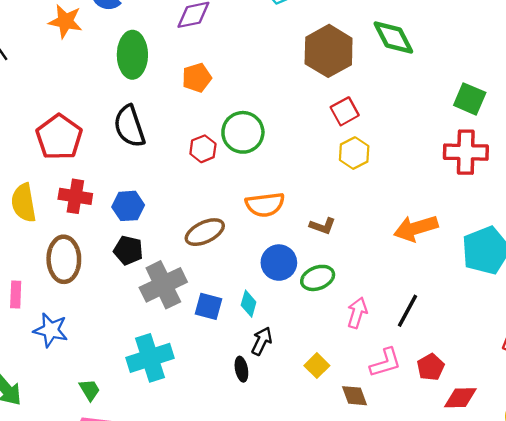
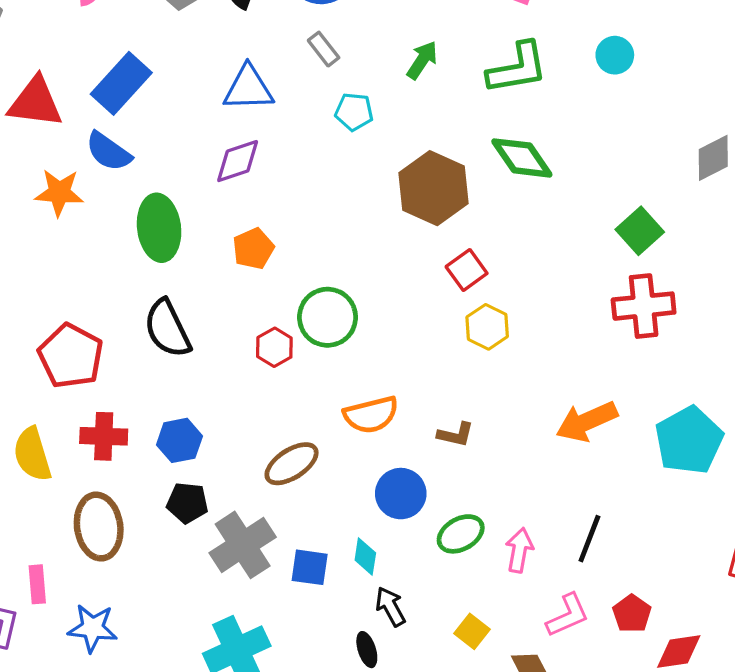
green square: (470, 99) -> (640, 231), turned 32
green ellipse: (318, 278) -> (461, 534), moved
black arrow: (262, 341) -> (390, 607), turned -48

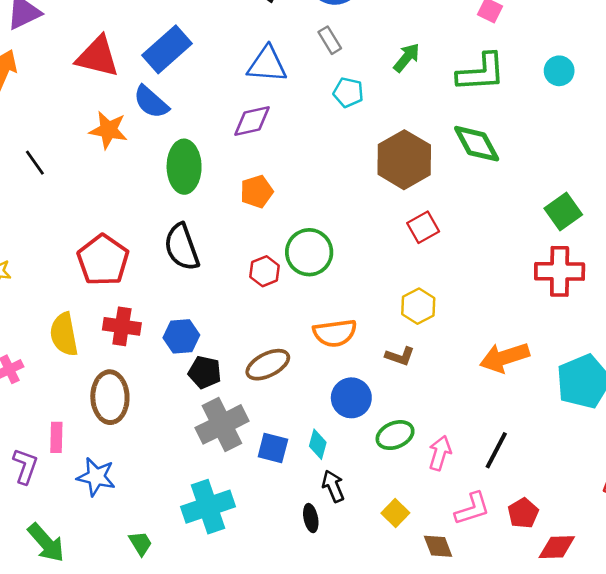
yellow hexagon: (487, 327) -> (418, 306), moved
black pentagon: (187, 503) -> (205, 372), moved

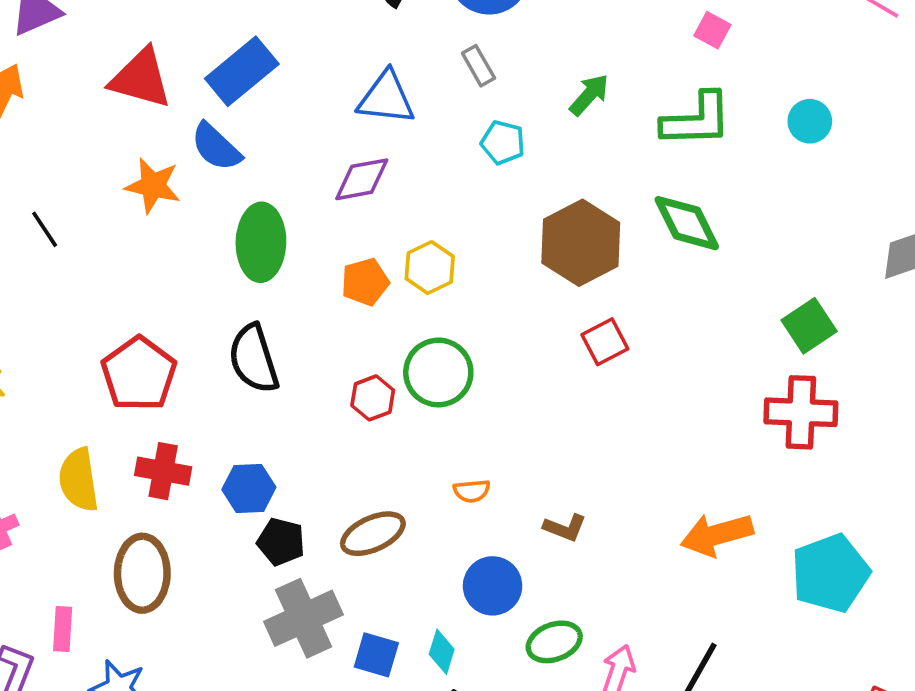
yellow hexagon: (418, 306) -> (430, 268), moved
orange semicircle: (335, 333) -> (472, 491), size x0.6

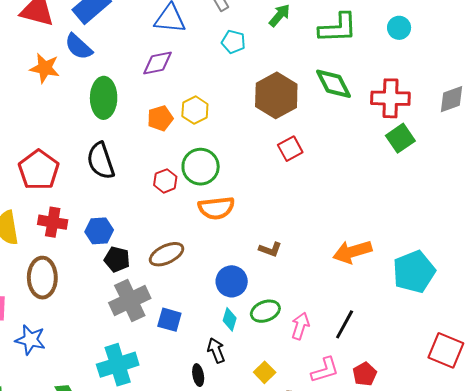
red cross: (801, 412) -> (390, 98), moved
orange semicircle: (472, 491) -> (216, 208), moved, size x1.8
cyan diamond: (442, 652) -> (230, 319), moved

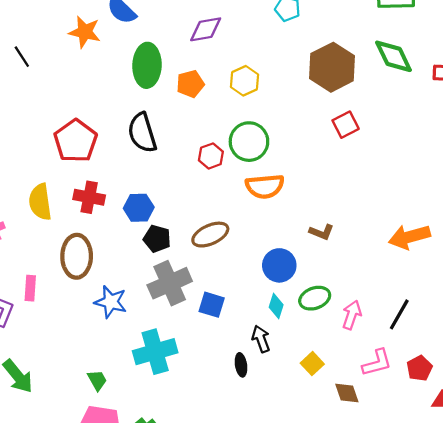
orange pentagon: (160, 118) -> (190, 84), moved
blue star: (30, 340) -> (111, 302), moved

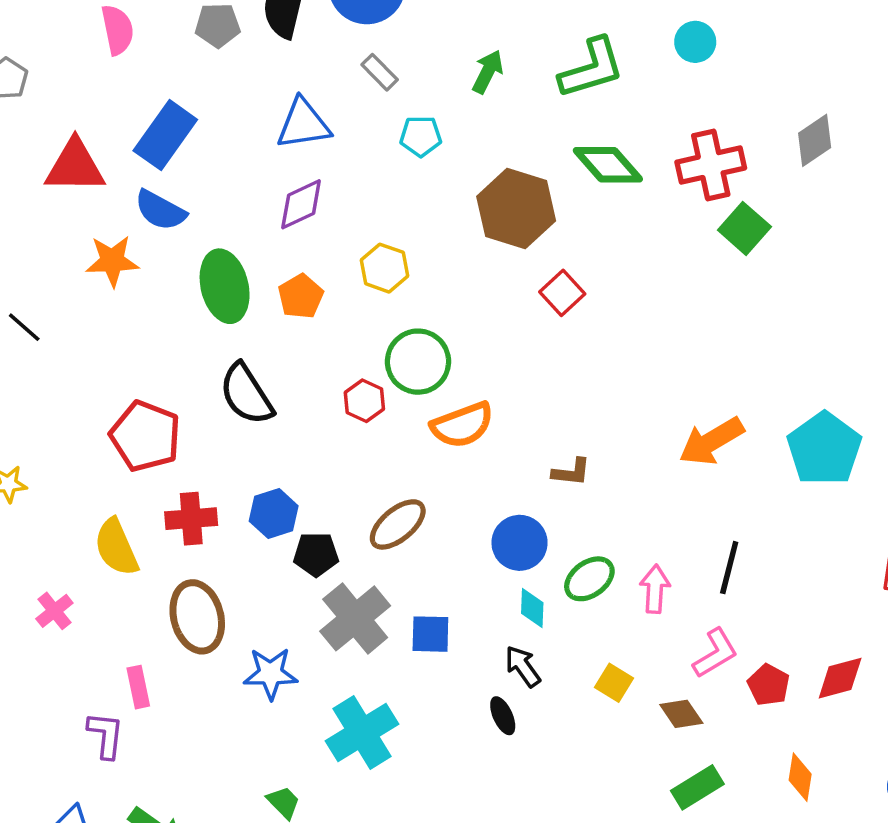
red pentagon: (420, 368) -> (769, 685), moved

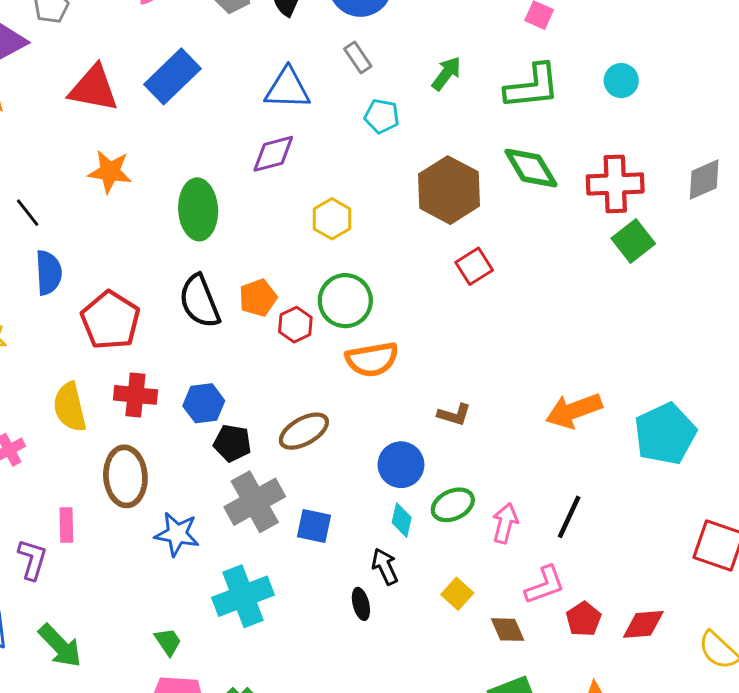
blue semicircle: (160, 210) -> (49, 273), moved, turned -132
orange pentagon: (301, 296) -> (258, 298), moved

